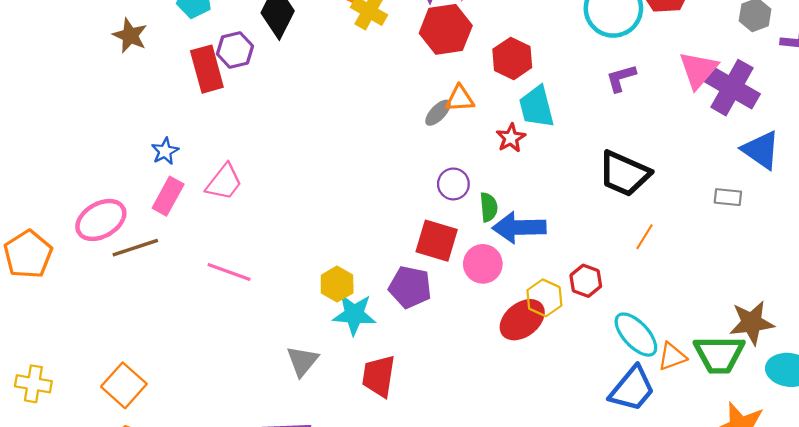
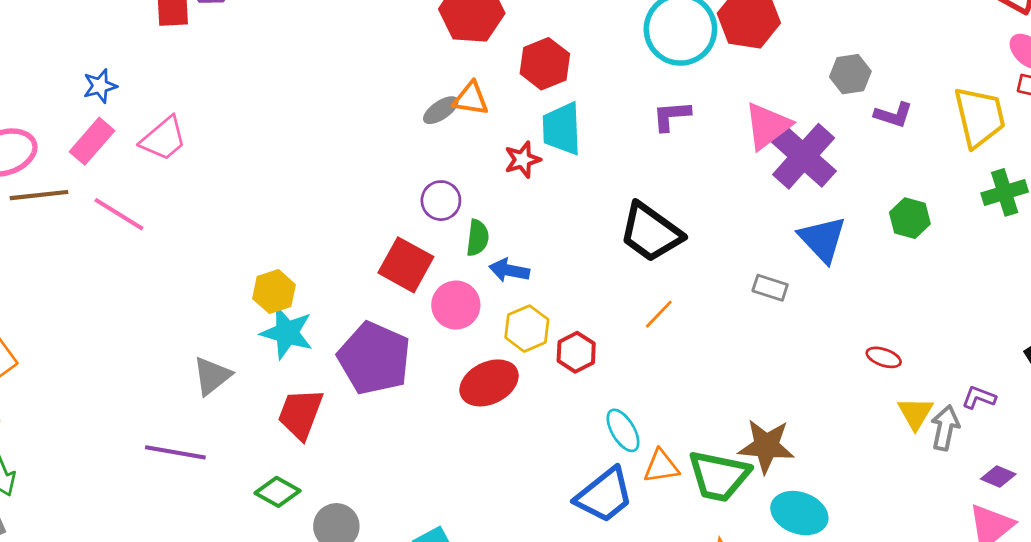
blue arrow: (519, 227) -> (509, 270), size x0.6
pink line: (229, 272) -> (119, 214), moved
purple pentagon: (410, 287) -> (374, 358), moved, size x1.4
yellow hexagon: (544, 298) -> (527, 329), moved
cyan ellipse: (636, 335) -> (623, 430), size x0.7

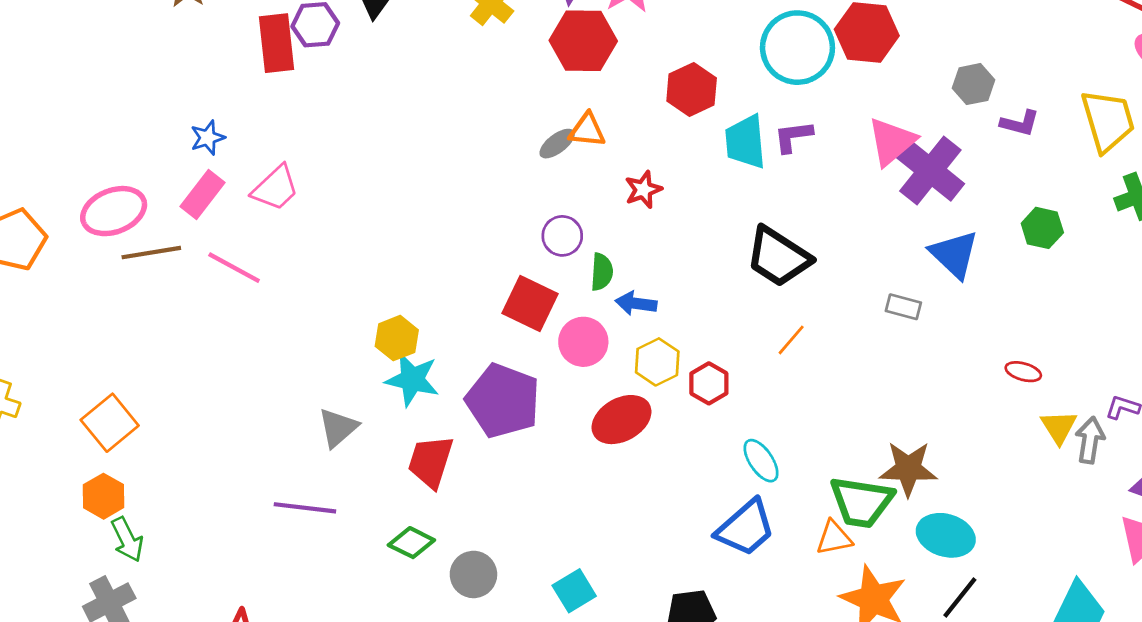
red hexagon: (545, 64) -> (692, 90), moved
cyan trapezoid: (562, 129) -> (745, 142), moved
orange triangle: (661, 466) -> (834, 538), moved

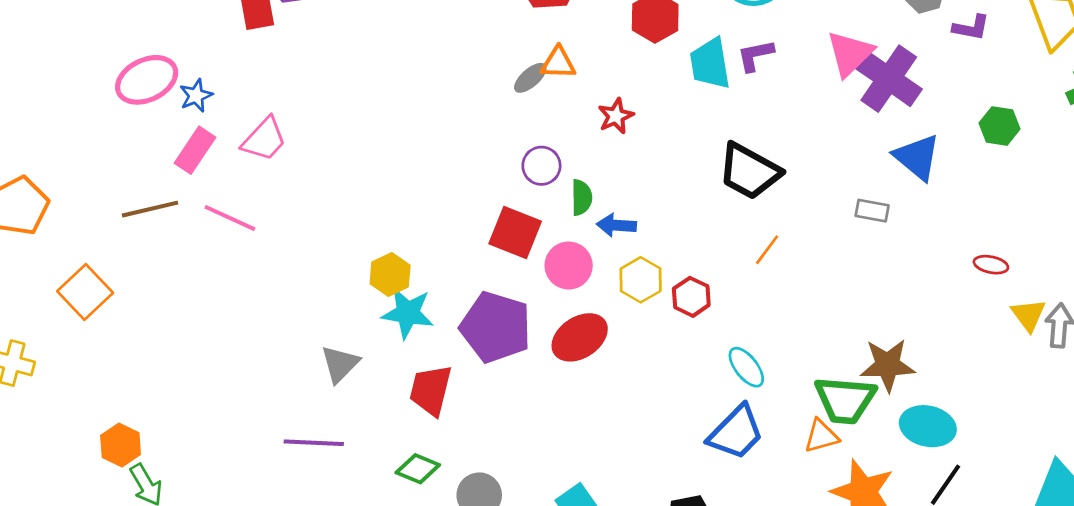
pink ellipse: (114, 211) -> (147, 80), moved
red ellipse: (621, 420) -> (580, 337), moved
orange square: (110, 423) -> (85, 292), moved

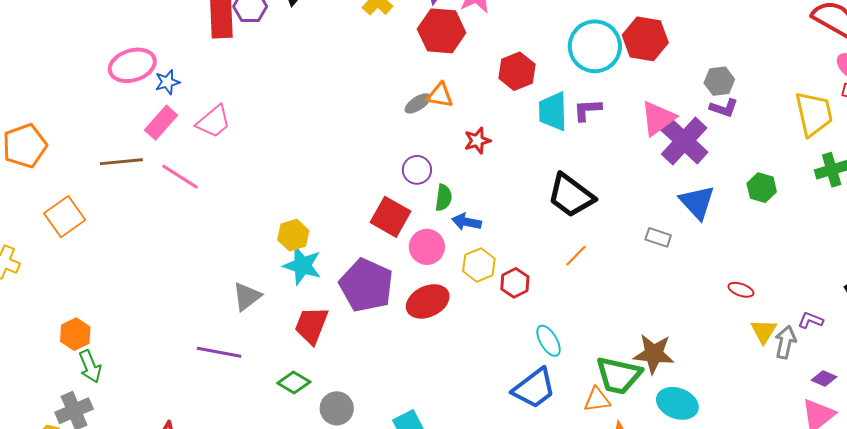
purple L-shape: (971, 28) -> (724, 108), moved

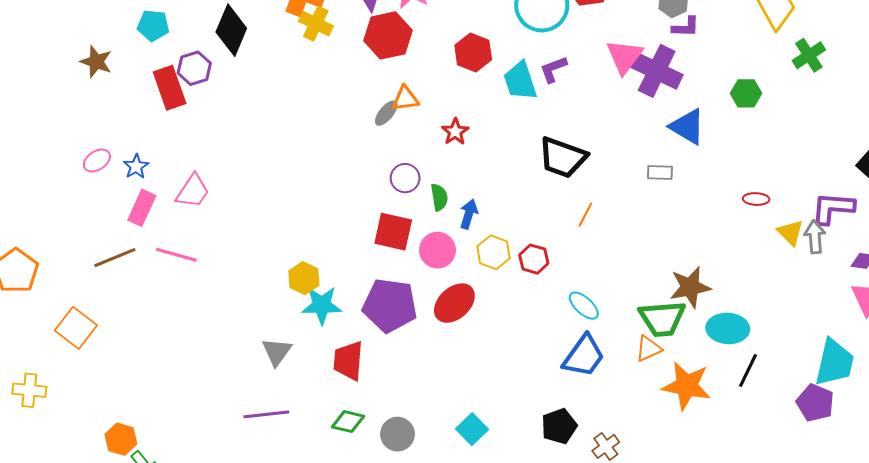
pink ellipse: (132, 65) -> (97, 160), size x0.6
blue arrow: (467, 222) -> (469, 214), turned 112
purple L-shape: (811, 320) -> (833, 208), size x1.8

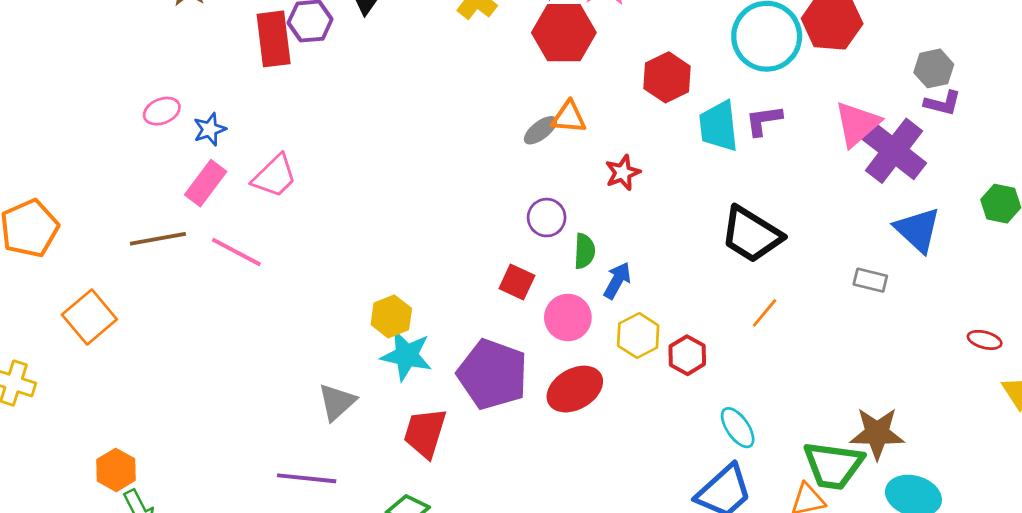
red square: (393, 232) -> (517, 282), size x0.7

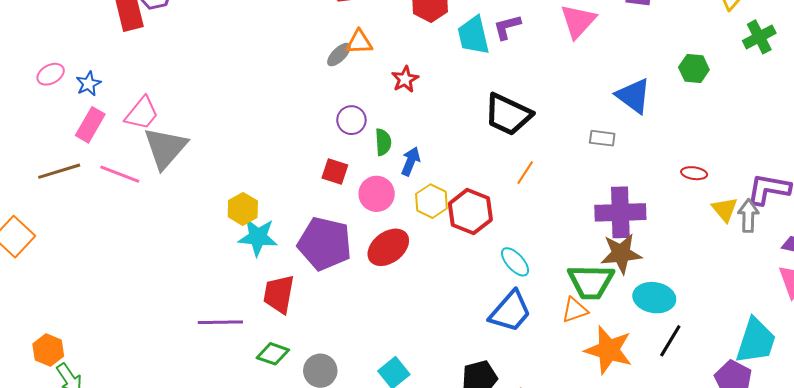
purple cross: (894, 151) -> (620, 212), moved, turned -33
red hexagon: (687, 355) -> (470, 212), size x1.5
gray triangle: (337, 402) -> (165, 148), moved, size x1.5
purple line: (307, 478) -> (220, 322), moved

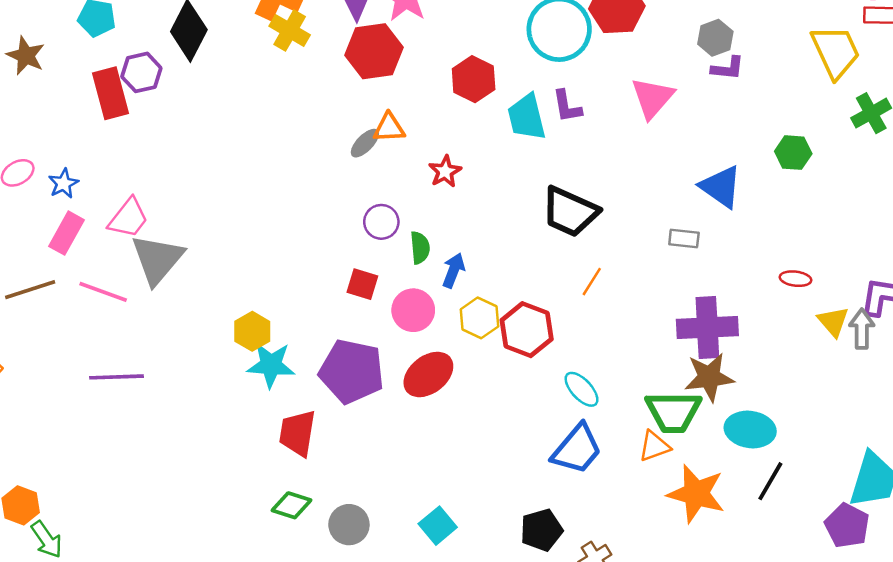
purple L-shape: (507, 27) -> (567, 106), turned -84
purple line: (220, 322) -> (117, 377), moved

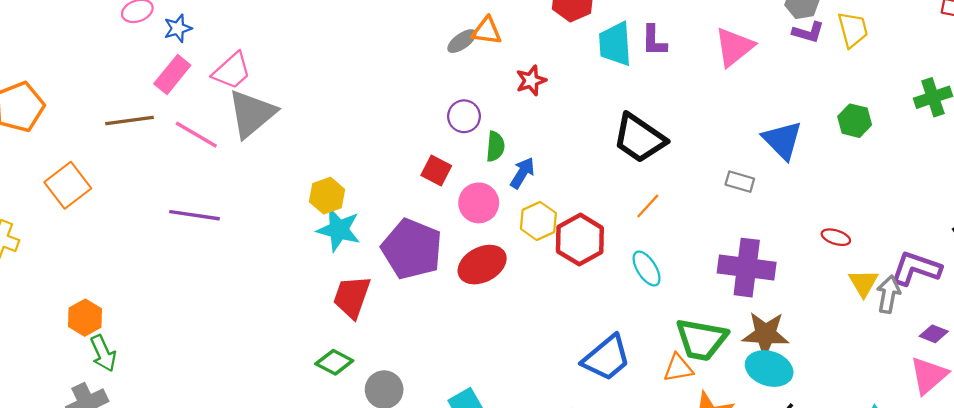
yellow trapezoid: (836, 52) -> (853, 30), moved, size x0.7
brown star: (709, 377) -> (765, 334), moved
cyan ellipse: (582, 389) -> (647, 268), moved

